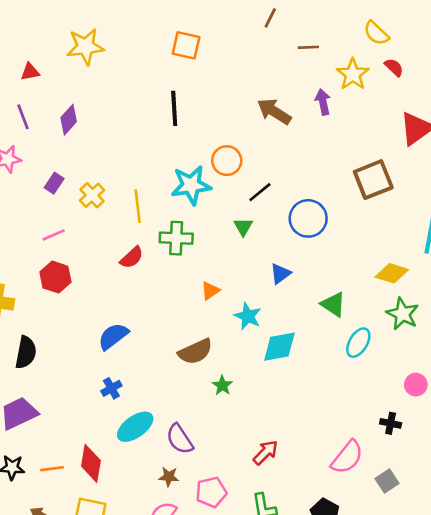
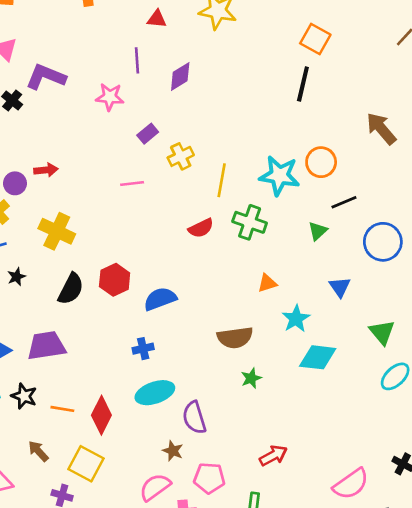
black line: (174, 108) -> (303, 84), moved
blue triangle: (280, 274) -> (340, 287), turned -45
red hexagon: (55, 277) -> (115, 280), moved

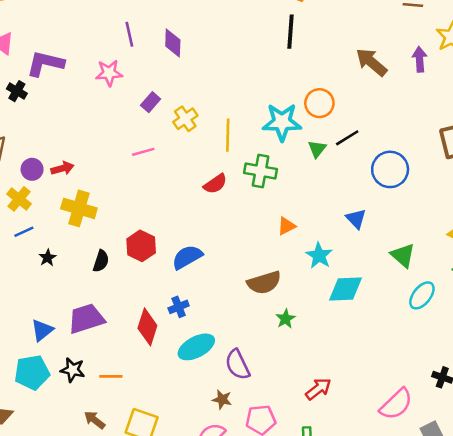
purple diamond: (180, 76) -> (173, 43), turned -48
red arrow: (46, 170) -> (62, 168), moved
green triangle: (318, 231) -> (317, 149), moved
black semicircle: (71, 289) -> (101, 261), size x0.7
red diamond: (101, 415) -> (147, 327), moved

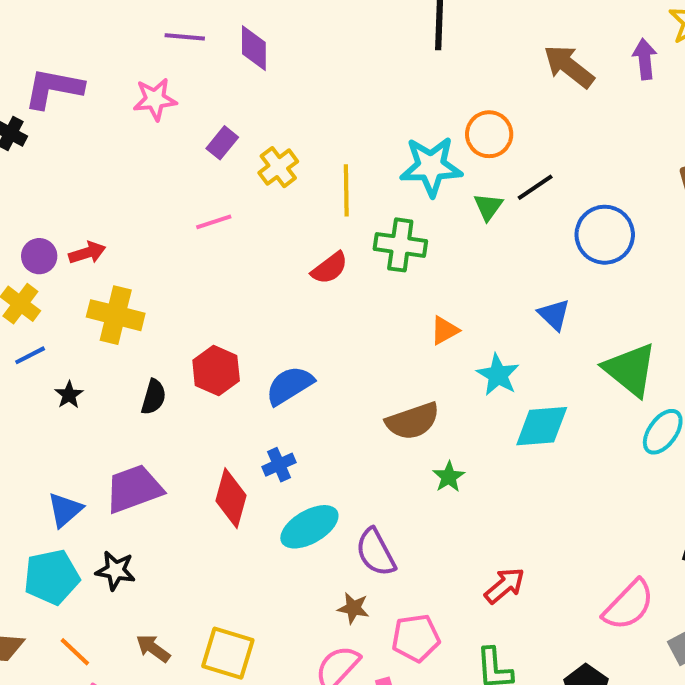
purple line: (129, 34) -> (185, 37), turned -70
green triangle: (403, 255) -> (630, 370), size x1.4
orange line: (111, 376) -> (75, 652), moved, turned 45

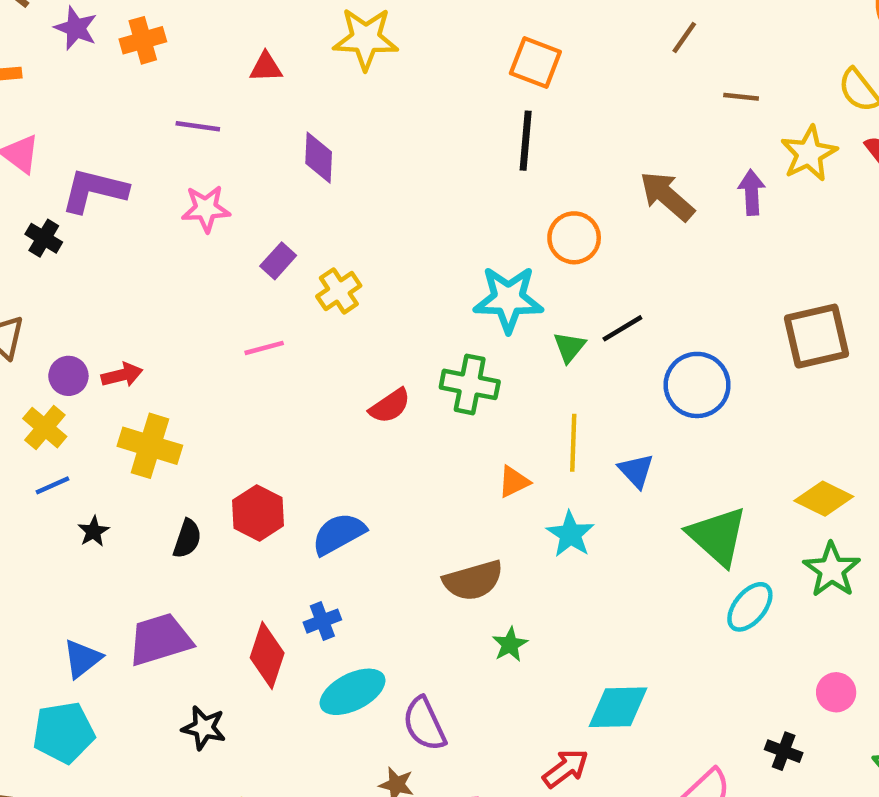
purple line: (185, 37) -> (198, 126), moved
orange circle: (489, 134) -> (574, 238), moved
yellow line: (346, 190) -> (573, 443), moved
cyan diamond: (542, 426) -> (618, 707), moved
black star: (115, 571) -> (204, 728), moved

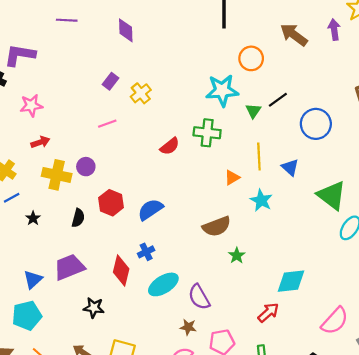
pink star: (206, 209) -> (31, 105), moved
purple circle: (68, 376) -> (86, 167), moved

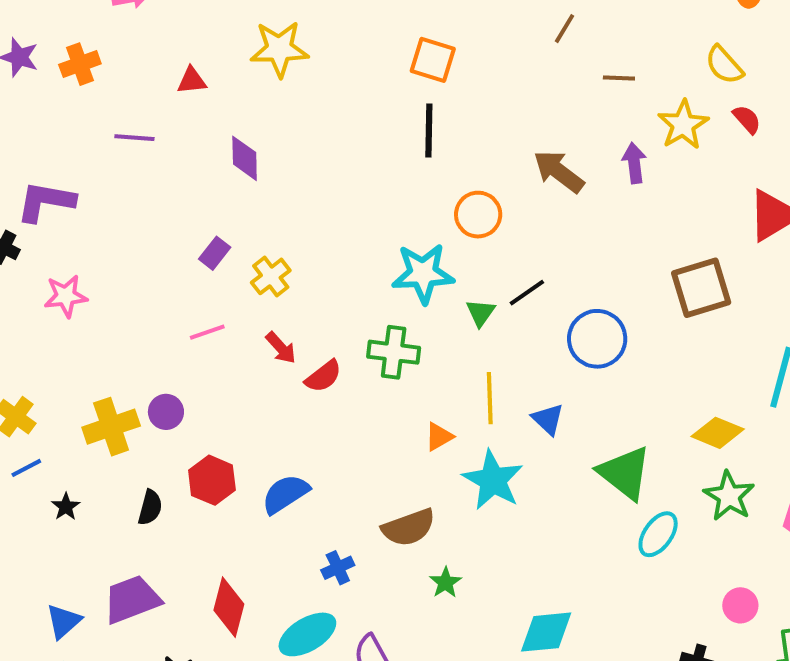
red arrow: (40, 142) -> (281, 348), moved, turned 66
yellow cross: (57, 175) -> (111, 427), turned -32
cyan star: (261, 200) -> (493, 480), size x1.4
blue cross: (146, 252) -> (338, 568), moved

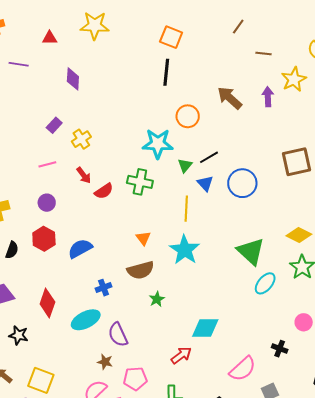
purple circle: (166, 412) -> (47, 203), moved
blue triangle: (548, 419) -> (205, 183), moved
orange triangle: (439, 437) -> (143, 238), moved, turned -42

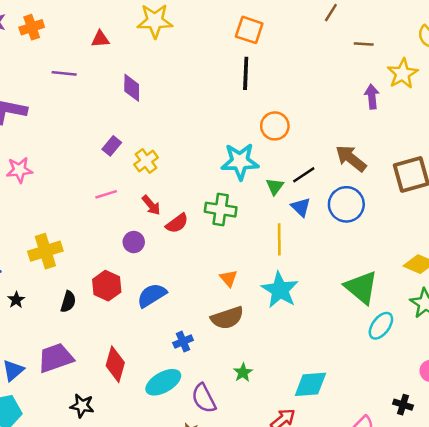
brown arrow: (230, 98) -> (351, 158), moved
purple circle: (47, 203) -> (134, 242), moved
green star: (157, 299) -> (243, 372), moved

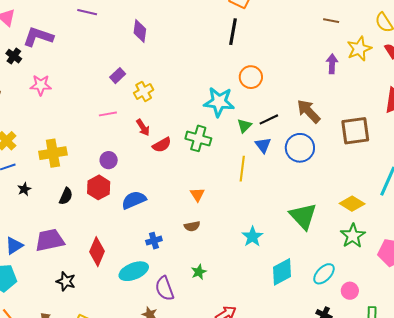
purple circle: (134, 242) -> (109, 160), moved
cyan star: (280, 290) -> (252, 237), moved, size x0.7
brown semicircle: (227, 318) -> (192, 226), size x0.6
cyan ellipse: (381, 326) -> (324, 274), moved
cyan diamond: (310, 384) -> (282, 272), moved, turned -32

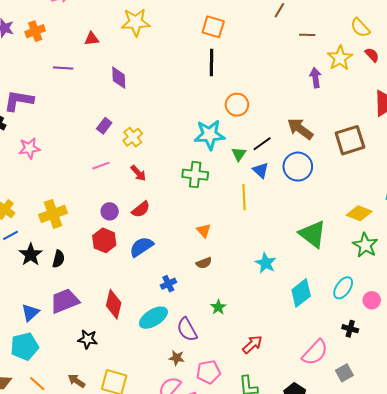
red semicircle: (162, 145) -> (141, 209), moved
black star: (24, 189) -> (31, 255), size x1.6
black semicircle: (66, 196) -> (58, 259), moved

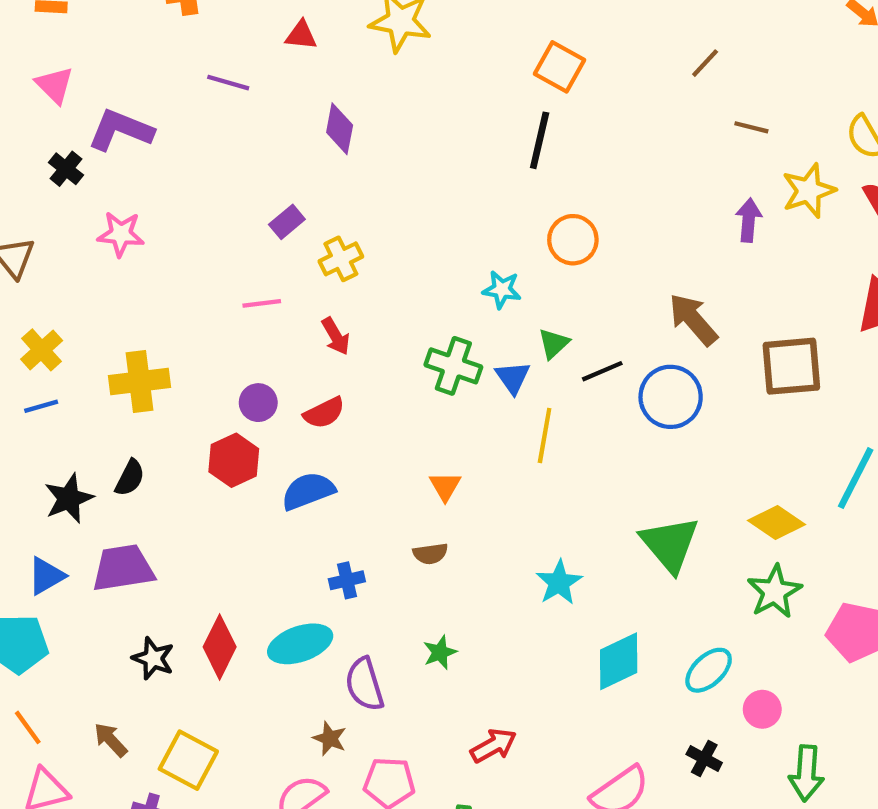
cyan star: (210, 135) -> (502, 289), size x0.6
black line: (262, 144) -> (602, 371), moved
blue triangle: (261, 170) -> (513, 377), moved
black star: (31, 255) -> (69, 498), moved
red diamond: (114, 304) -> (220, 647), moved

